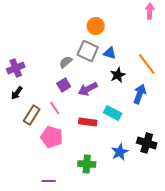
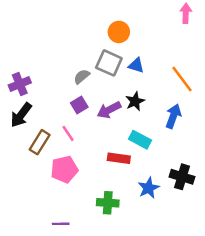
black star: (118, 75) -> (135, 101), moved
black arrow: (17, 93) -> (21, 115), size x1.5
red rectangle: (88, 122) -> (119, 158), moved
pink pentagon: (52, 137) -> (64, 169), turned -30

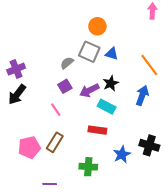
cyan rectangle: (140, 140) -> (107, 107), moved
brown rectangle: (40, 142) -> (55, 142), moved
pink pentagon: (64, 169) -> (29, 147), moved

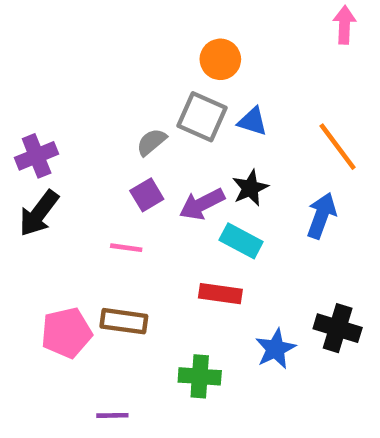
pink line: (56, 110) -> (126, 248), turned -48
brown rectangle: (55, 142) -> (124, 321), turned 66

